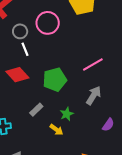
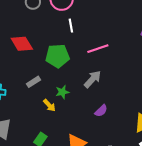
white line: (25, 49) -> (71, 26), moved

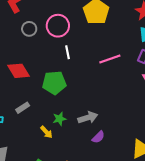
pink line: (98, 49) -> (110, 59), moved
gray arrow: (92, 79) -> (88, 118), moved, turned 30
gray rectangle: (34, 82) -> (23, 108), moved

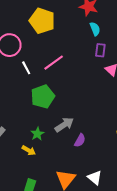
pink line: (110, 59) -> (54, 63), moved
green pentagon: (54, 83) -> (43, 97), moved

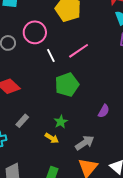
gray arrow: (64, 125) -> (85, 143), moved
purple semicircle: (80, 140) -> (104, 111), moved

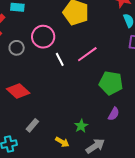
green pentagon: (67, 85) -> (111, 83), moved, turned 30
green star: (61, 122) -> (81, 126), moved

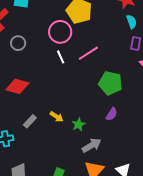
pink circle: (43, 37) -> (60, 32), moved
red diamond: (18, 91) -> (17, 86), turned -30
yellow arrow: (62, 142) -> (57, 117), moved

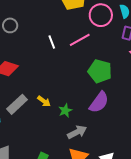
pink circle: (60, 32) -> (101, 15), moved
purple semicircle: (112, 114) -> (99, 102), size x1.6
gray rectangle: (30, 121) -> (17, 104), size x1.5

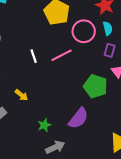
green pentagon: (100, 71) -> (95, 86), moved
yellow arrow: (44, 101) -> (21, 95), moved

